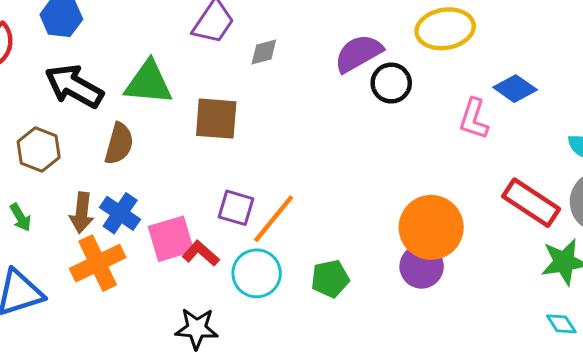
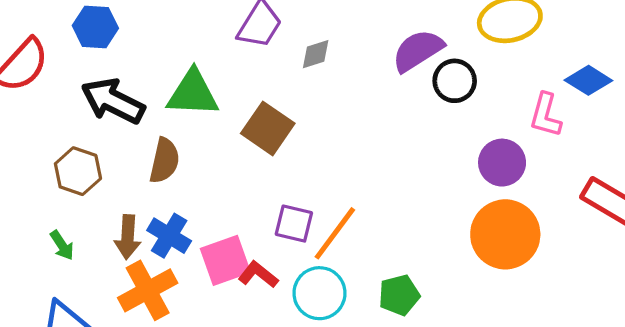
brown square: (216, 119) -> (268, 128), turned 33
purple circle: (422, 266) -> (502, 163), moved

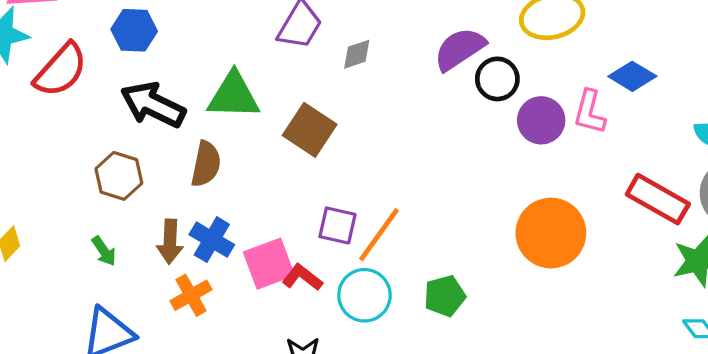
purple circle: (502, 163) -> (541, 120), moved
orange cross: (148, 290) -> (191, 295), size x0.7

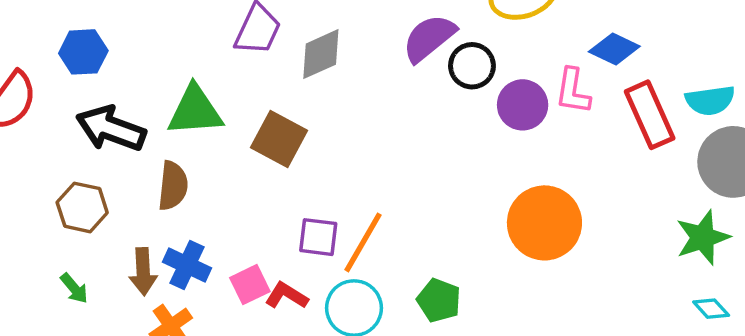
gray diamond: (357, 54) -> (321, 54), size x1.5
red rectangle: (658, 199) -> (650, 115), moved, turned 42
pink square: (269, 264) -> (250, 285), size x0.7
green pentagon: (445, 296) -> (439, 300), turned -30

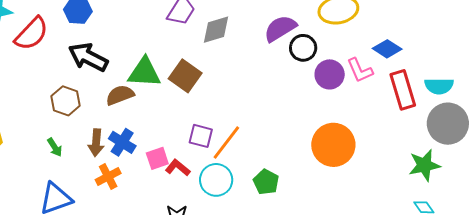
pink L-shape: (573, 91) -> (360, 70), turned -40
green triangle: (195, 111) -> (144, 72), moved
brown semicircle: (173, 186) -> (120, 95), turned -124

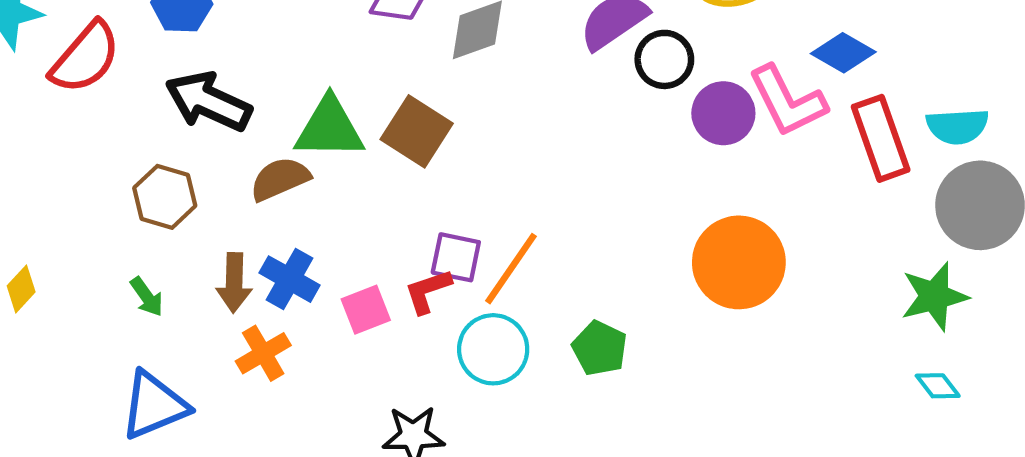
pink L-shape: (360, 70) -> (787, 101), size x1.4
red L-shape: (178, 168) -> (428, 291), moved, turned -55

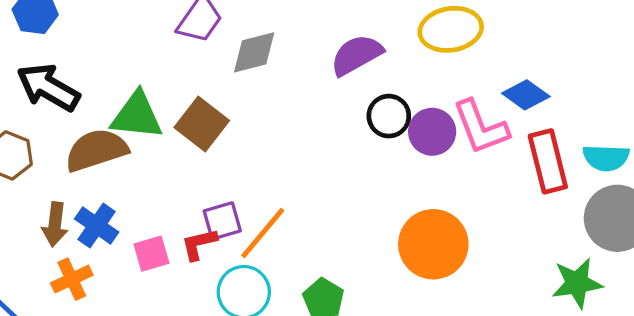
black circle: (664, 59) -> (389, 116), moved
brown semicircle: (280, 179) -> (96, 150), size x1.4
purple square: (456, 257) -> (222, 221), turned -33

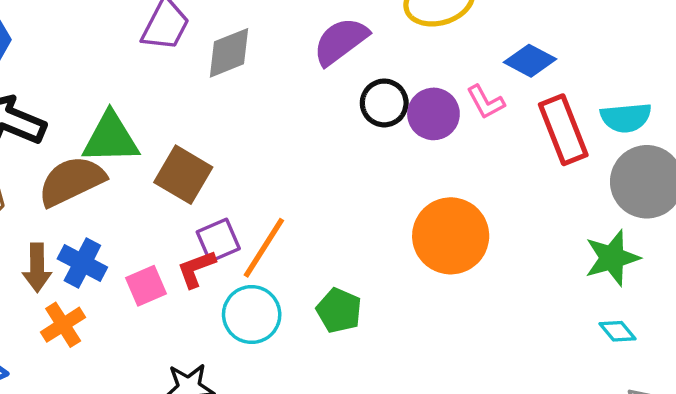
brown square: (202, 124) -> (183, 175), moved
pink L-shape: (481, 127) -> (486, 102), size x0.6

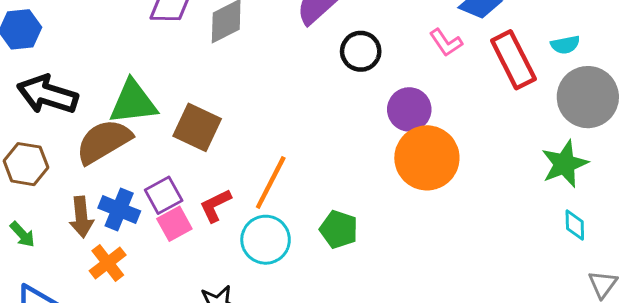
purple circle: (433, 114) -> (409, 109), moved
cyan semicircle: (626, 118) -> (565, 45), size x0.7
purple square: (218, 240) -> (164, 195), moved
cyan diamond: (618, 331) -> (575, 225), turned 44

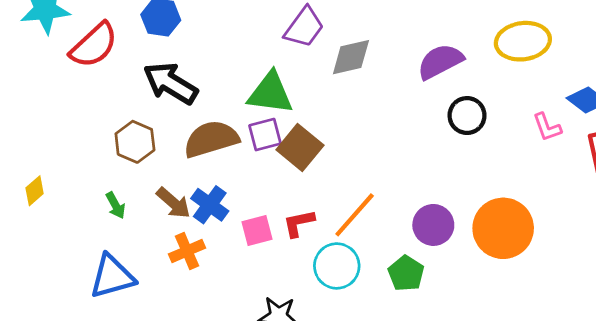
green triangle: (133, 102) -> (270, 93), moved
purple circle: (409, 109) -> (433, 225), moved
purple square: (164, 195) -> (265, 135), moved
brown arrow: (81, 217) -> (173, 203), turned -57

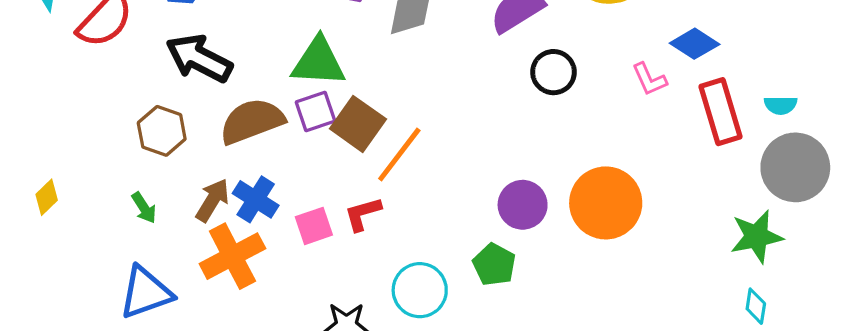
brown arrow: (173, 203) -> (212, 200), turned -96
orange line: (355, 215) -> (399, 155), moved
orange cross: (187, 251) -> (232, 256), size x1.5
cyan circle: (337, 266) -> (420, 290), moved

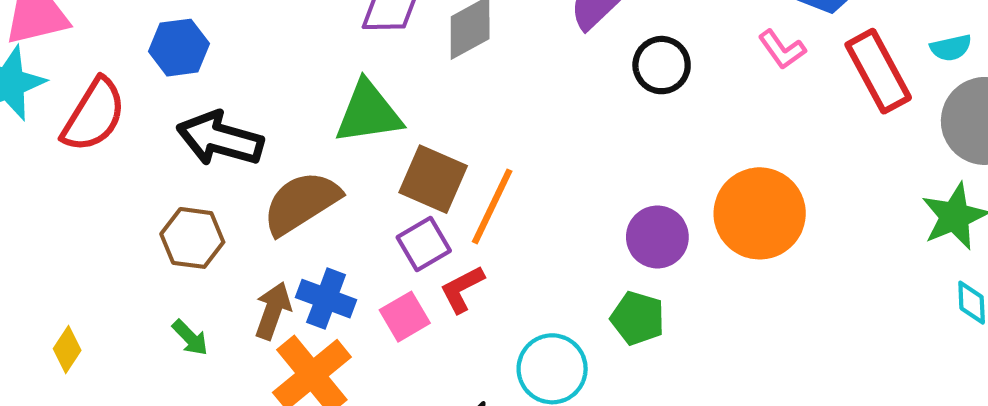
purple square: (315, 112) -> (424, 244), moved

